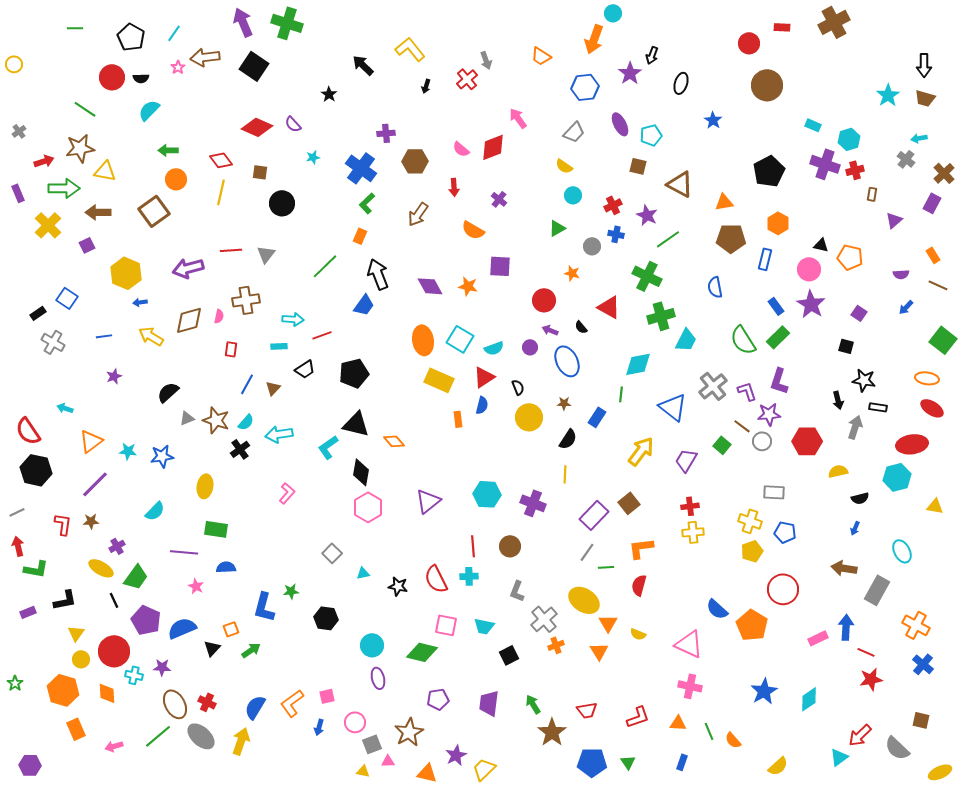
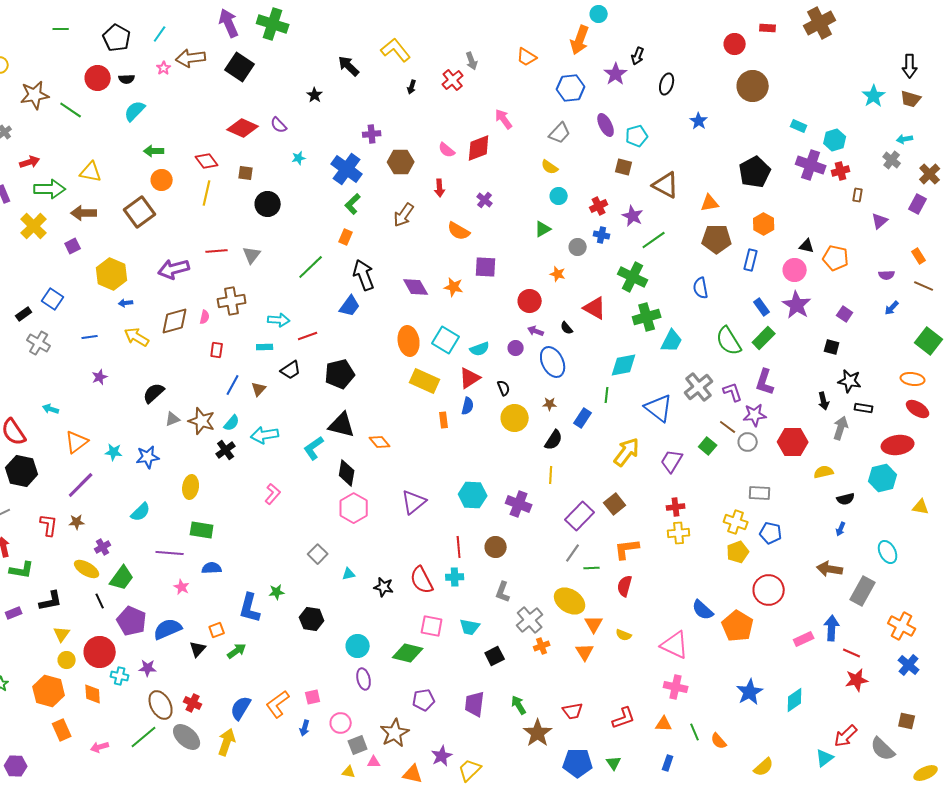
brown star: (80, 148) -> (35, 95), moved

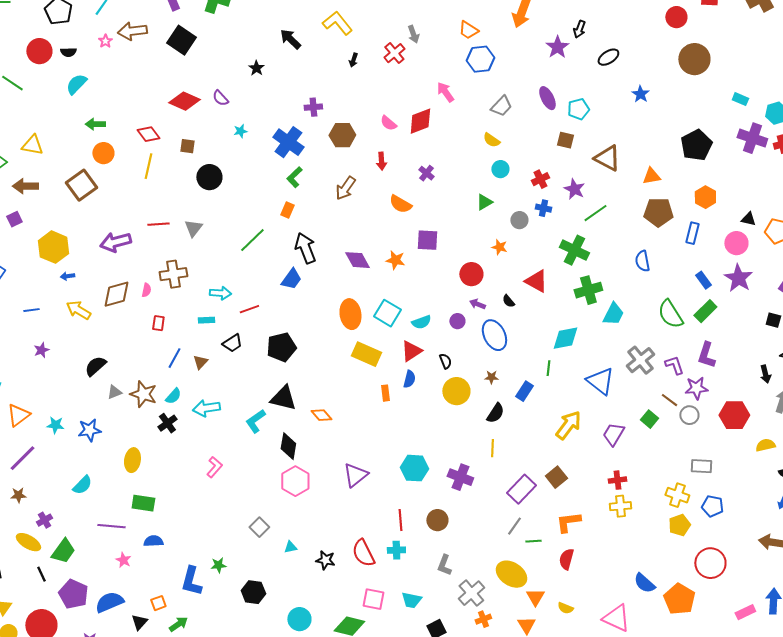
black ellipse: (667, 84) -> (608, 57), turned 40
blue hexagon: (571, 88) -> (480, 59), moved

